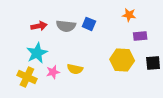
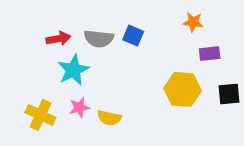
cyan star: (37, 53) -> (73, 70), moved
yellow semicircle: (75, 69) -> (109, 118), moved

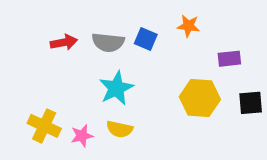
orange star: (193, 22) -> (188, 26), moved
cyan star: (73, 70) -> (116, 88), moved
pink star: (79, 107) -> (82, 136), moved

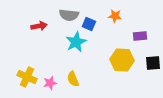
gray semicircle: (108, 42) -> (69, 15), moved
cyan star: (116, 88) -> (76, 42), moved
yellow semicircle: (120, 129) -> (73, 79), turned 56

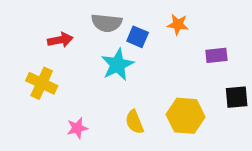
yellow hexagon: (122, 60) -> (186, 116), moved
yellow cross: (27, 77) -> (42, 83), moved
yellow semicircle: (73, 79) -> (134, 122), moved

